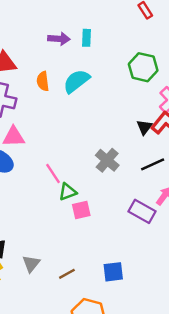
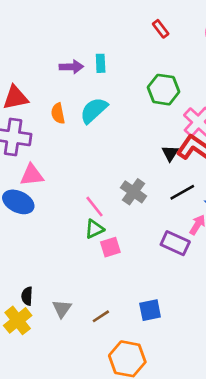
pink line: (53, 173) -> (94, 207), moved

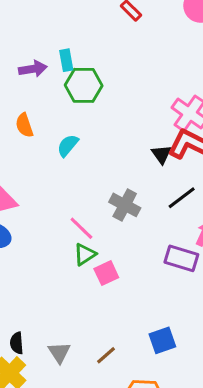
green hexagon: (164, 90) -> (84, 85), moved
cyan semicircle: (94, 110) -> (68, 145), moved, size x0.7

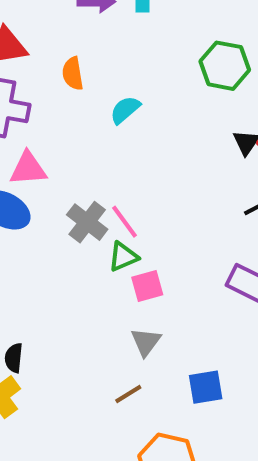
green hexagon: (84, 85) -> (225, 66), moved
gray cross: (125, 205) -> (87, 222), moved
gray triangle: (59, 352) -> (146, 342), moved

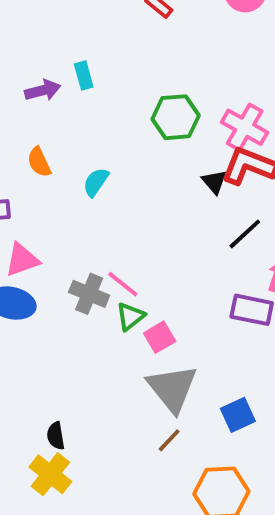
gray triangle: (146, 342) -> (172, 388), size x1.8

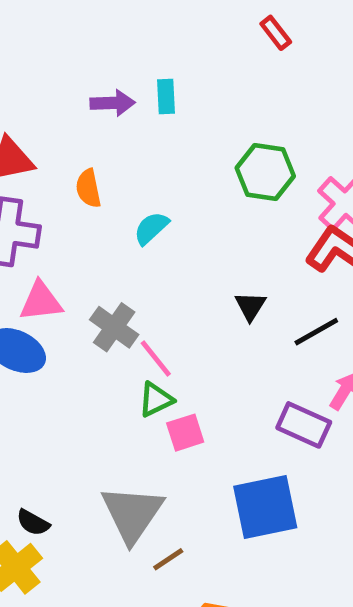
black triangle: (214, 182) -> (250, 306), moved
gray cross: (89, 294) -> (114, 327), moved
gray triangle: (172, 388) -> (132, 514), moved
blue square: (238, 415) -> (265, 507), moved, size x1.6
black semicircle: (56, 436) -> (33, 523), turned -64

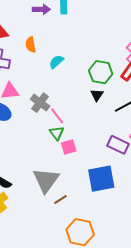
green hexagon: (265, 172) -> (101, 72), moved
green triangle: (156, 400) -> (57, 133), turned -42

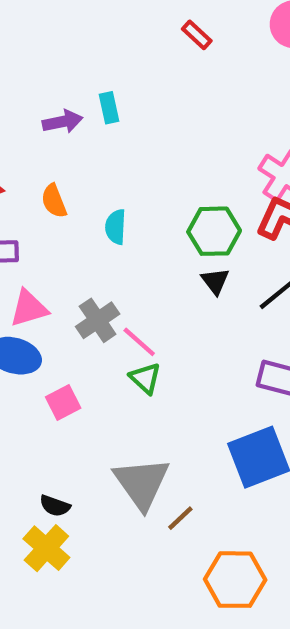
cyan semicircle: (56, 62) -> (116, 227), turned -35
gray cross: (40, 103) -> (98, 320), turned 30
pink square: (69, 147) -> (63, 403), moved

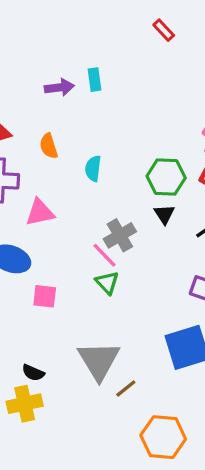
pink triangle: (29, 308) -> (40, 213), moved
gray cross: (98, 320) -> (120, 235), moved
pink square: (63, 403) -> (45, 296), turned 30
yellow cross: (46, 548) -> (25, 404), turned 32

